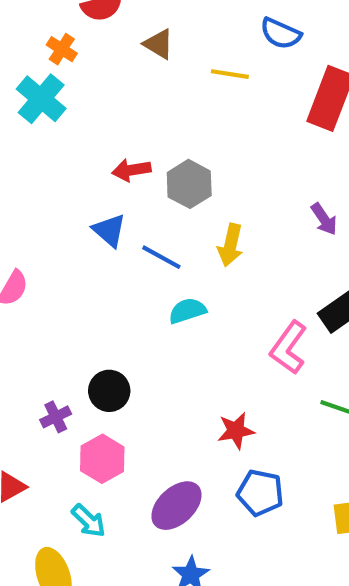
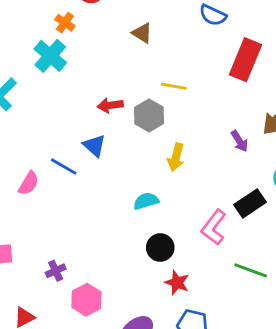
brown triangle: (159, 44) -> (142, 33), moved
yellow line: (230, 74) -> (174, 86), moved
blue line: (161, 257) -> (64, 167), moved
black circle: (109, 391) -> (160, 248), moved
red star: (236, 431) -> (177, 283), turned 30

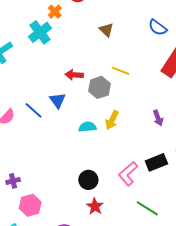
cyan semicircle: (146, 201) -> (87, 127), moved

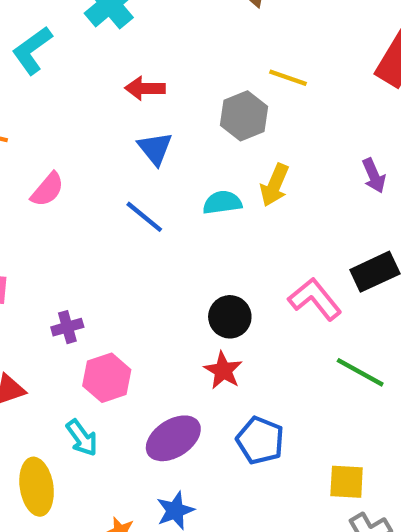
red arrow: (74, 75) -> (145, 88), moved
blue line: (33, 110) -> (144, 217), moved
pink L-shape: (128, 174) -> (315, 299), turned 95
red star: (95, 206) -> (223, 370), moved

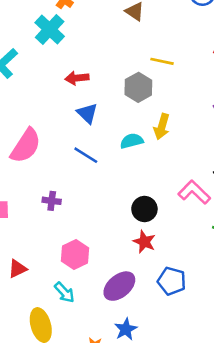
pink semicircle: (47, 189) -> (26, 146), size x1.6
purple cross: (67, 327) -> (52, 201), moved, turned 30

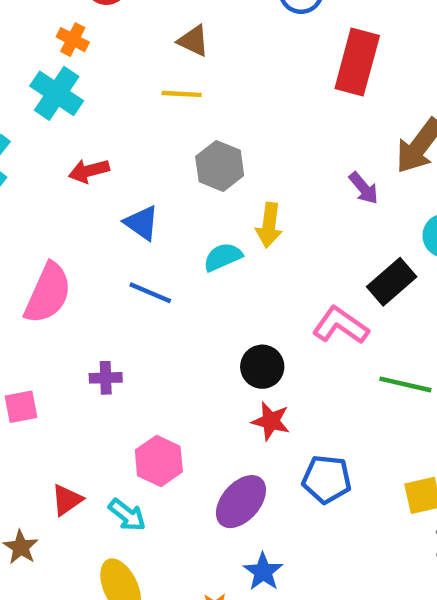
yellow line: (162, 61) -> (182, 94), moved
red arrow: (77, 78) -> (89, 171), moved
cyan arrow: (64, 292) -> (127, 515), moved

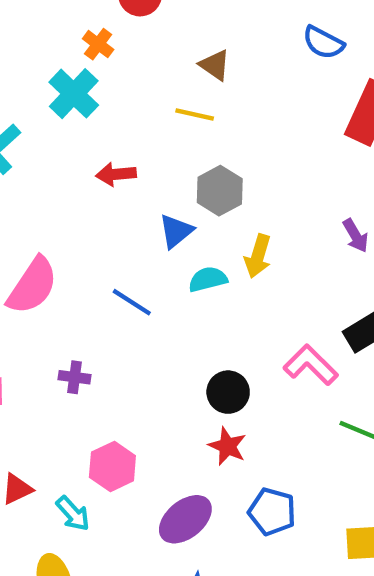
red arrow: (89, 171) -> (116, 174), moved
blue triangle: (142, 223) -> (176, 231), moved, turned 36

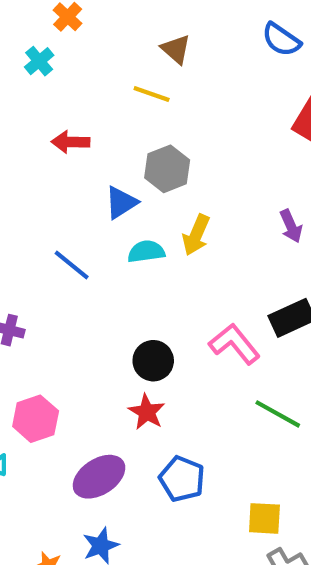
cyan cross: (74, 94) -> (39, 61), size x0.6

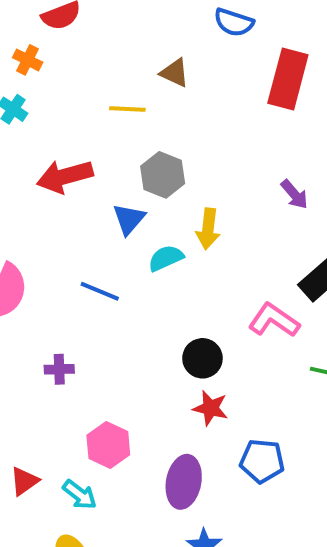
brown triangle: (176, 49) -> (175, 73), moved
red arrow: (70, 142) -> (65, 176), size x1.5
purple ellipse: (99, 477) -> (184, 482), turned -30

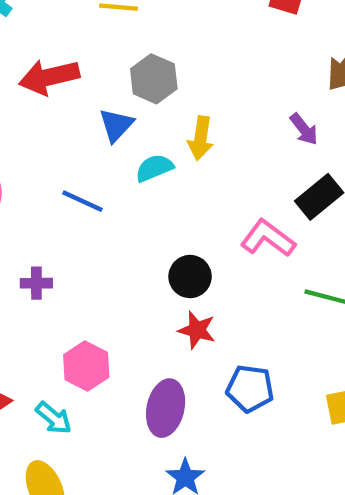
purple arrow: (294, 194) -> (304, 129), moved

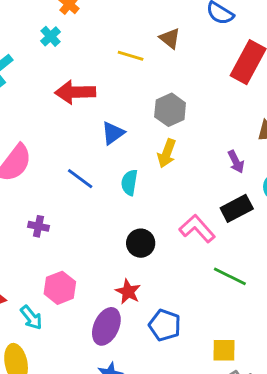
gray hexagon: (154, 79) -> (170, 110), moved
cyan semicircle: (154, 168) -> (129, 182), moved, turned -70
red star: (197, 330) -> (128, 292), moved

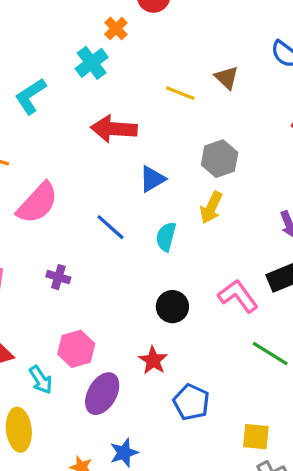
cyan cross: (51, 36) -> (92, 63), size x1.4
purple ellipse: (106, 326) -> (102, 394), moved

